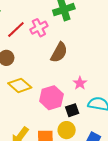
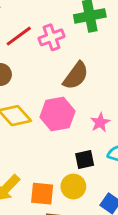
pink hexagon: (51, 98) -> (57, 114), moved

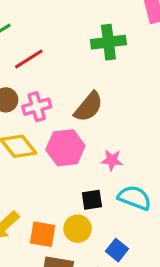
pink cross: (51, 37) -> (37, 107), moved
pink star: (100, 122) -> (112, 160), turned 30

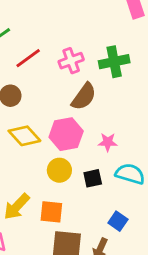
green cross: (108, 42) -> (114, 62), moved
pink cross: (37, 107) -> (71, 61), moved
yellow circle: (78, 229) -> (59, 170), moved

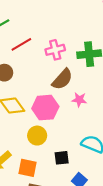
pink star: (108, 142) -> (79, 100), moved
black square: (93, 178) -> (62, 158), moved

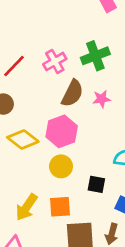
pink star: (79, 100) -> (102, 99), moved
black square: (62, 158) -> (96, 184), turned 32

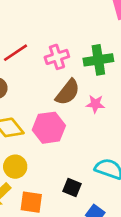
yellow circle: (61, 166) -> (15, 167), moved

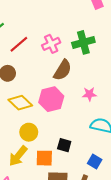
pink star: (95, 104) -> (89, 94), moved
black square: (72, 188) -> (64, 145), moved

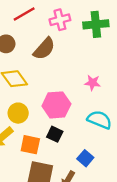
brown semicircle: (63, 70) -> (44, 49), moved
pink hexagon: (51, 99) -> (56, 105), moved

